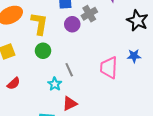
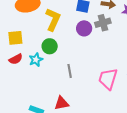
red semicircle: (14, 83) -> (16, 59), moved
cyan star: (55, 84) -> (36, 60), moved

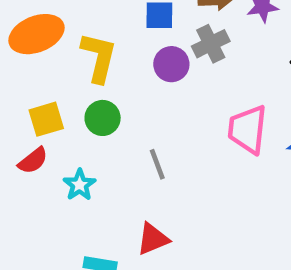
yellow square: (15, 38) -> (46, 119), moved
cyan star: (36, 60) -> (80, 185), moved
pink trapezoid: (108, 79) -> (248, 129), moved

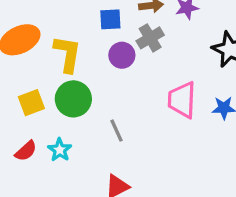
green circle: (103, 118) -> (73, 99), size x1.4
red semicircle: (33, 161) -> (26, 151), moved

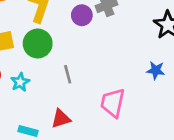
pink trapezoid: (182, 100) -> (113, 103), moved

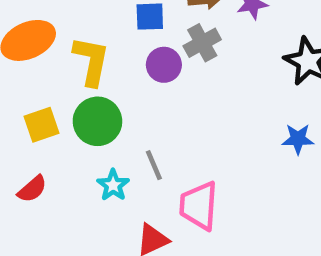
cyan star: (20, 82) -> (113, 185), moved
pink trapezoid: (113, 103) -> (199, 206), moved

